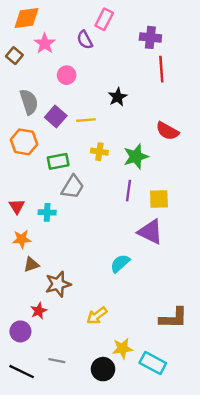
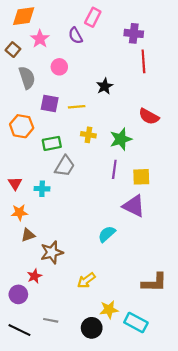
gray semicircle: (29, 102) -> (27, 78), moved
purple square: (56, 116) -> (50, 104), turned -30

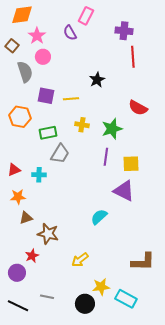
pink circle: (59, 67) -> (43, 57), moved
red triangle: (15, 183) -> (14, 170), turned 40
brown star: (52, 252) -> (48, 234), turned 30

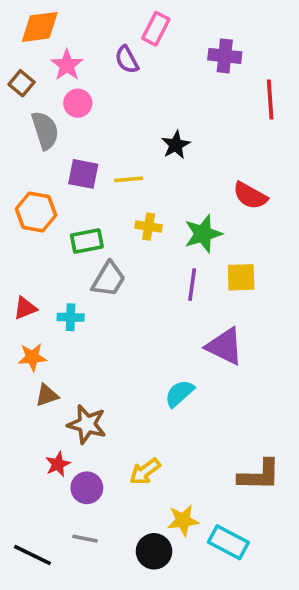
red line: (133, 57) -> (270, 100), moved
yellow square: (131, 164) -> (241, 277), moved
purple circle: (17, 273) -> (87, 488), moved

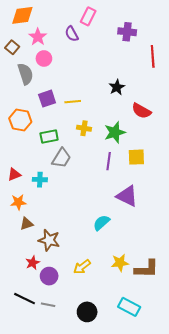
black star: (176, 145) -> (117, 87), moved
purple square: (83, 174) -> (47, 99), turned -30
yellow star: (183, 520) -> (120, 263), moved
black line: (32, 555) -> (24, 299), moved

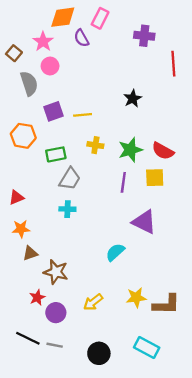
orange diamond: (22, 15) -> (63, 17), moved
red semicircle: (141, 111) -> (163, 151), moved
cyan cross: (40, 180) -> (67, 209), moved

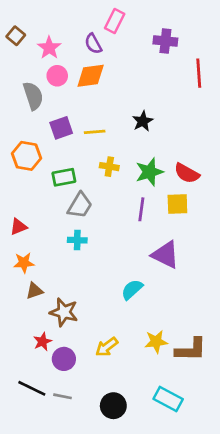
orange diamond: (63, 17) -> (91, 76), moved
brown square: (14, 53) -> (16, 36), moved
black star: (133, 99) -> (143, 121), moved

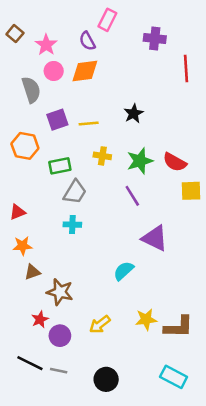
yellow square: (177, 204) -> (191, 191), moved
purple line: (141, 209) -> (132, 196), turned -40
cyan rectangle: (168, 399) -> (174, 377), moved

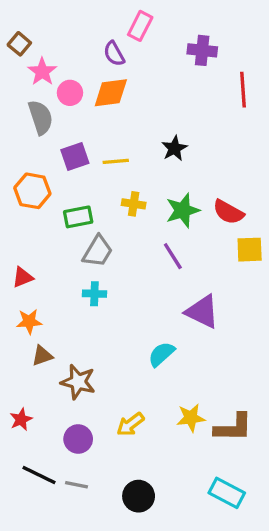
pink star: (46, 45) -> (42, 72), moved
red star: (40, 319) -> (21, 419), moved

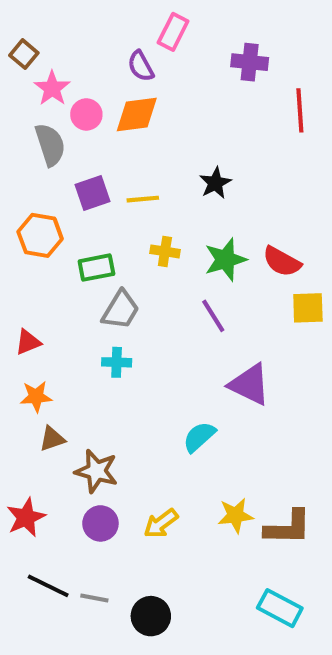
red star: (21, 419) -> (26, 517), size x1.4
purple circle: (78, 439) -> (100, 523), moved
black circle: (139, 496) -> (151, 616), moved

